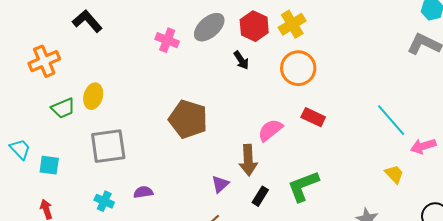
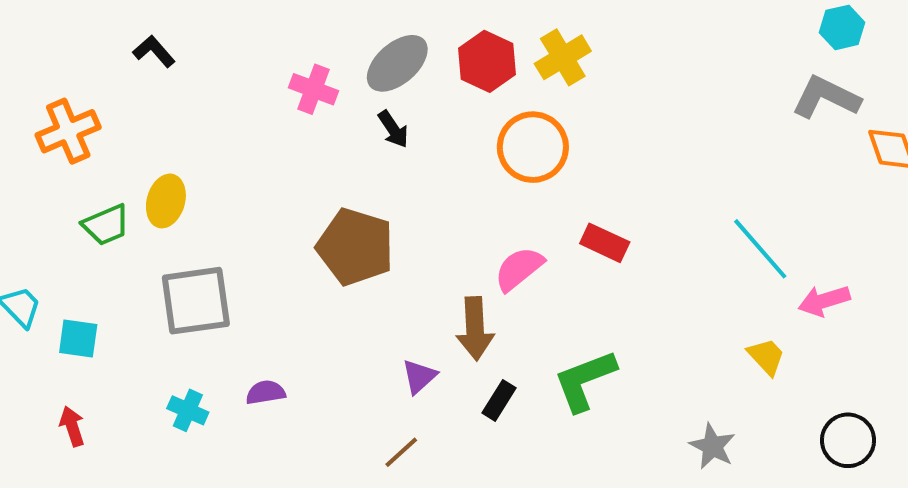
black L-shape: (87, 21) -> (154, 51), size x0.7
black arrow: (241, 60) -> (393, 129), moved
orange circle: (298, 68) -> (533, 147), moved

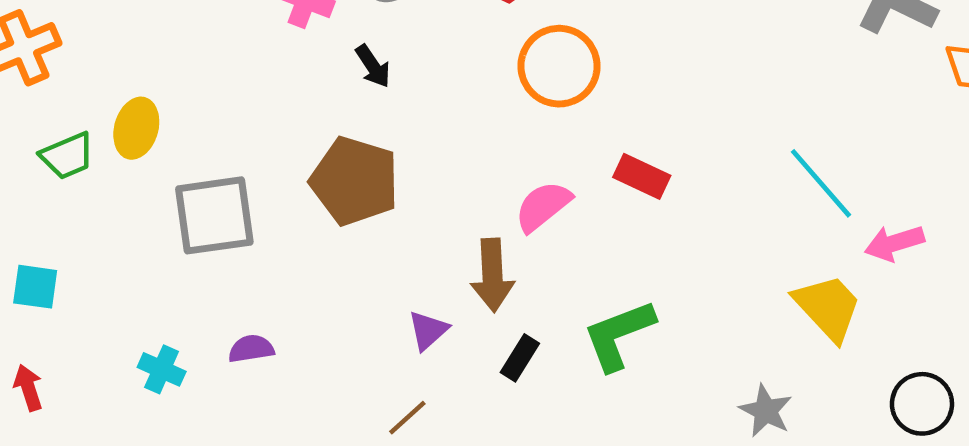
black arrow: (393, 129) -> (373, 66), moved
gray square: (196, 301) -> (214, 215), moved
yellow trapezoid: (766, 357) -> (828, 307), size x1.6

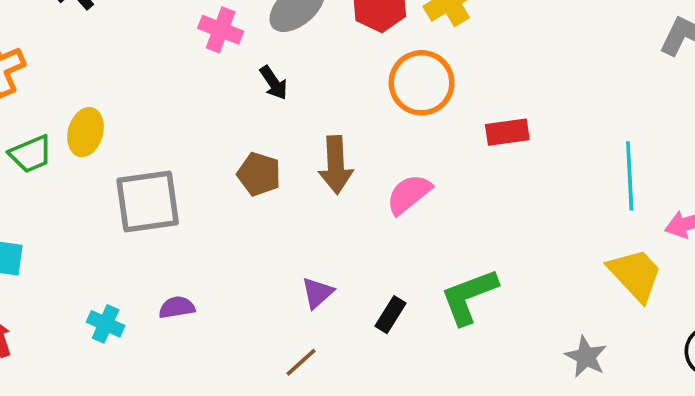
red rectangle: (642, 176) -> (507, 132), moved, turned -33
brown pentagon: (355, 181) -> (259, 174), size x0.6
cyan line: (821, 183) -> (630, 176), turned 38
brown arrow: (492, 275) -> (336, 165), moved

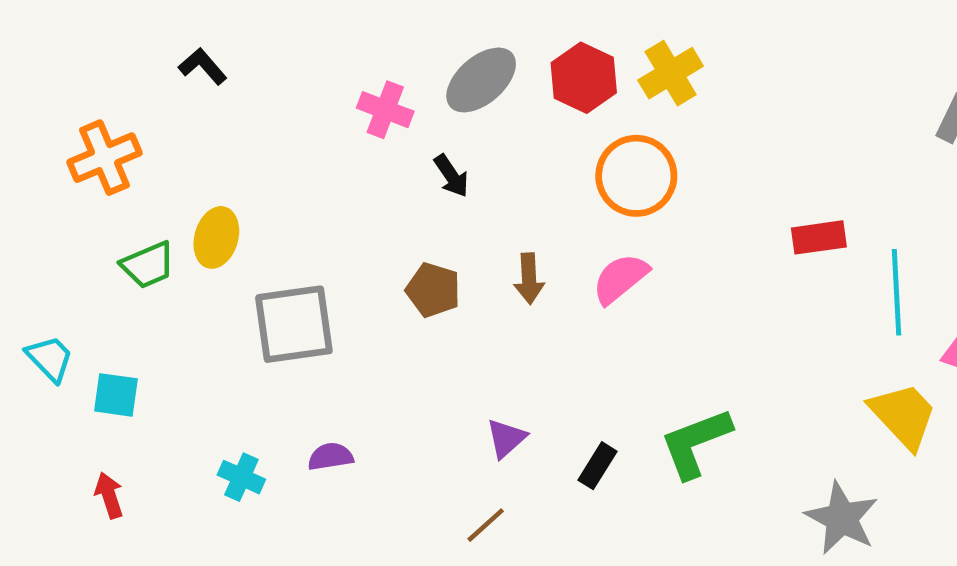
red rectangle: (507, 132) -> (819, 237), moved
brown arrow: (336, 165) -> (529, 279), size x0.7
pink semicircle: (409, 194) -> (620, 279), moved
gray star: (586, 357) -> (842, 518), size x1.4

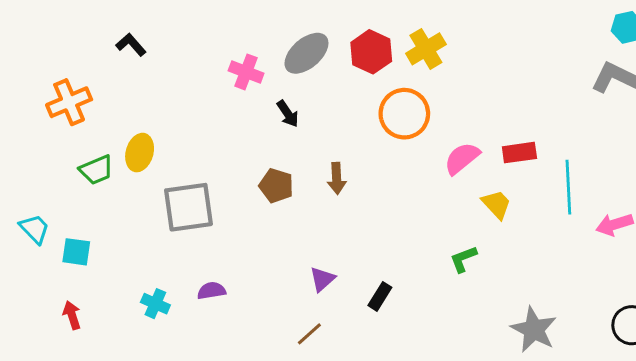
pink semicircle: (620, 279) -> (462, 158), moved
yellow trapezoid: (903, 415) -> (496, 204), moved, size x0.7
green L-shape: (696, 443) -> (463, 259), moved, size x0.6

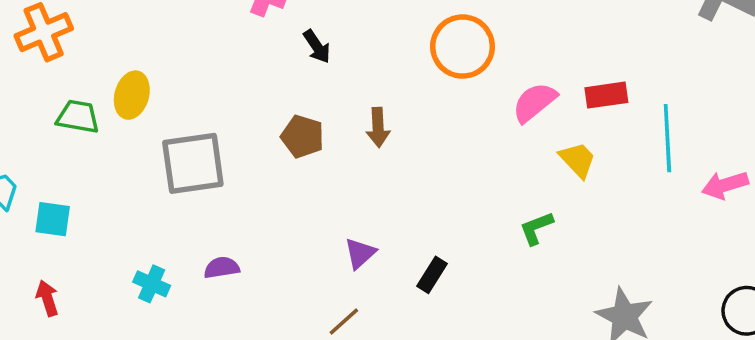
green trapezoid: (96, 170) -> (78, 117), turned -147

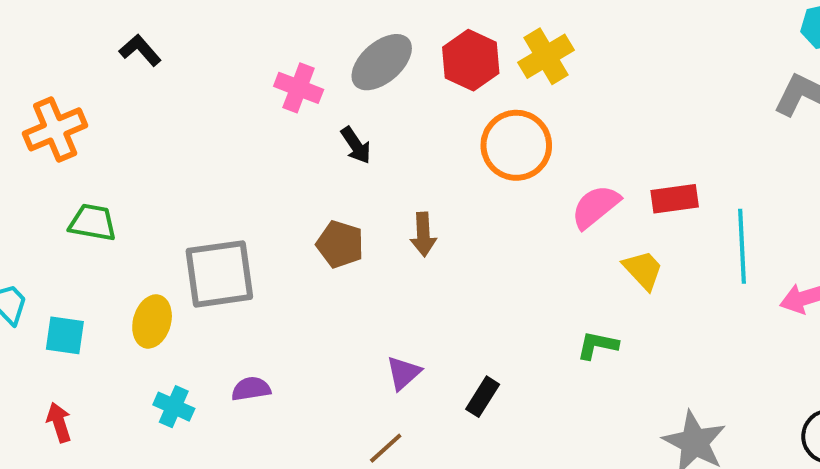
yellow ellipse: (132, 95) -> (152, 321), moved
green L-shape: (536, 228) -> (597, 345), turned 33

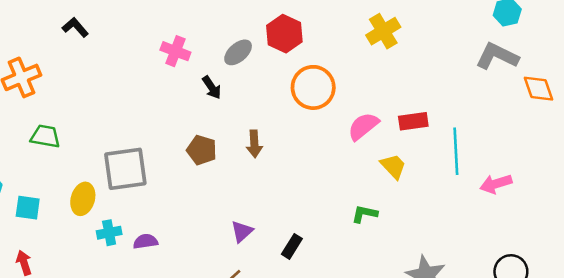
yellow cross: (546, 56) -> (383, 31), moved
gray ellipse: (382, 62) -> (238, 52), moved, size x0.7
cyan cross: (174, 407) -> (109, 233), moved, turned -35

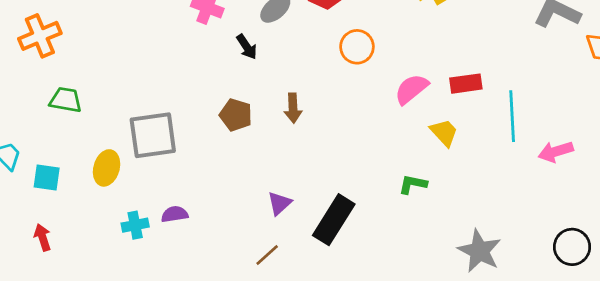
orange circle: (313, 87) -> (357, 47), size x0.7
cyan cross: (109, 233) -> (135, 225), moved
black rectangle: (292, 246) -> (334, 220), size x1.8

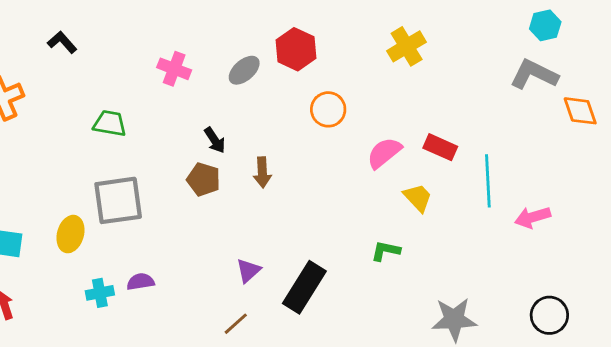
black arrow: (247, 47) -> (215, 140), moved
red rectangle: (466, 84) -> (440, 147), turned 32
green trapezoid: (66, 100) -> (110, 123), moved
gray star: (479, 251) -> (454, 319), turned -30

